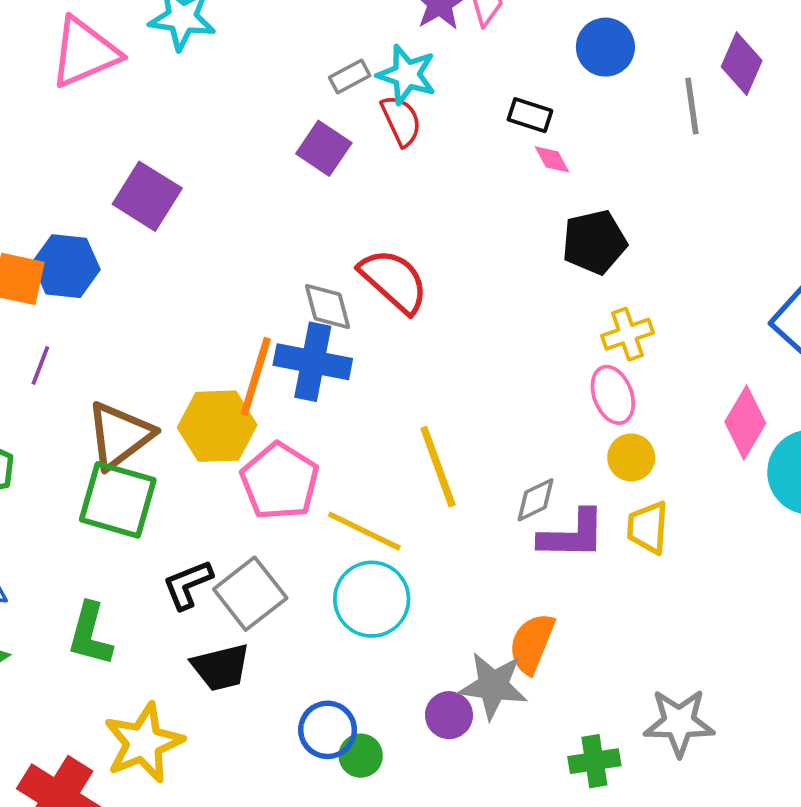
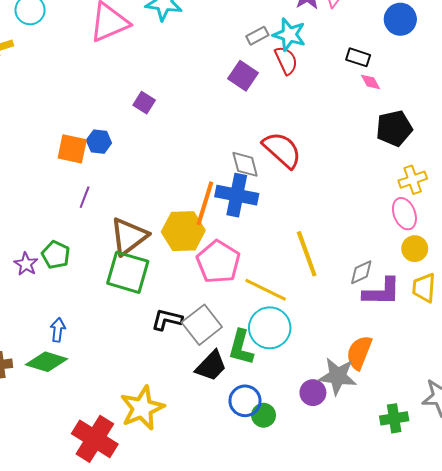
purple square: (147, 196) -> (144, 103), size x0.6
blue hexagon: (66, 266) -> (99, 142), size x0.7
black L-shape: (188, 584) -> (167, 320), turned 36
green L-shape: (90, 634) -> (241, 347), moved
black trapezoid: (221, 667) -> (211, 366), moved, turned -32

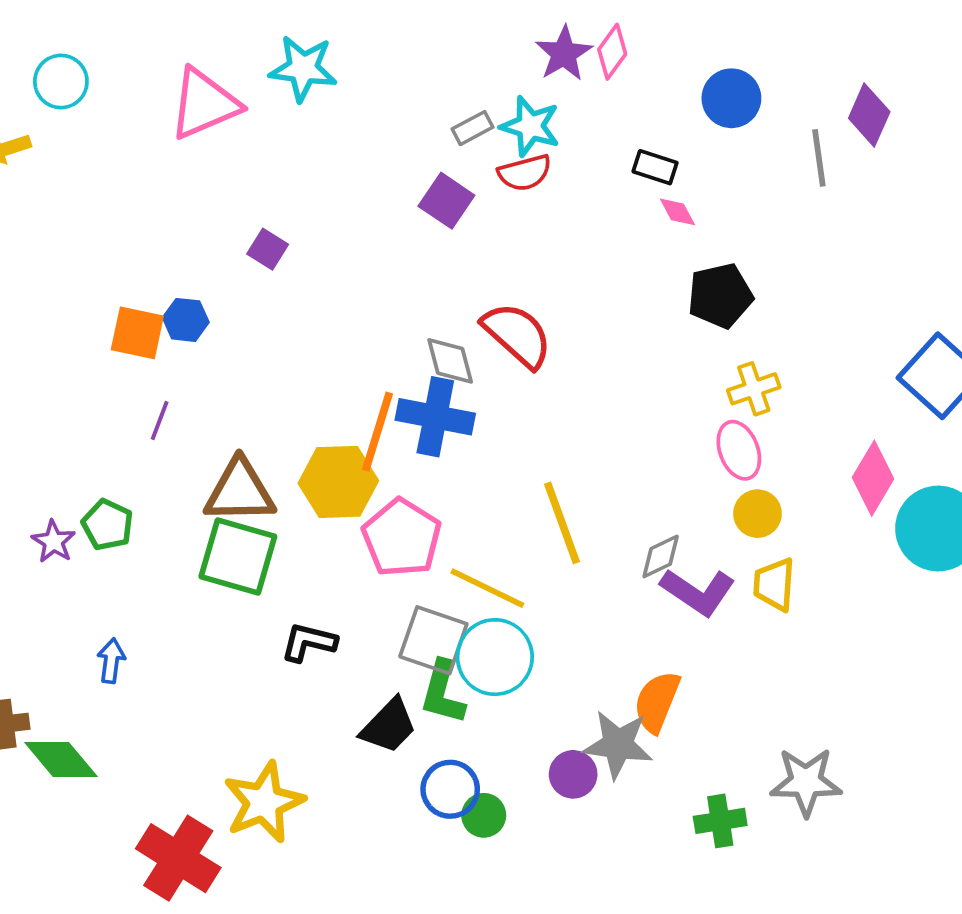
red semicircle: (286, 60) -> (525, 173), turned 100
brown triangle: (129, 236) -> (240, 491), turned 36
purple L-shape: (382, 292) -> (698, 592), turned 33
gray square: (202, 325) -> (433, 640), moved, turned -33
green diamond: (46, 362) -> (61, 759), moved, turned 33

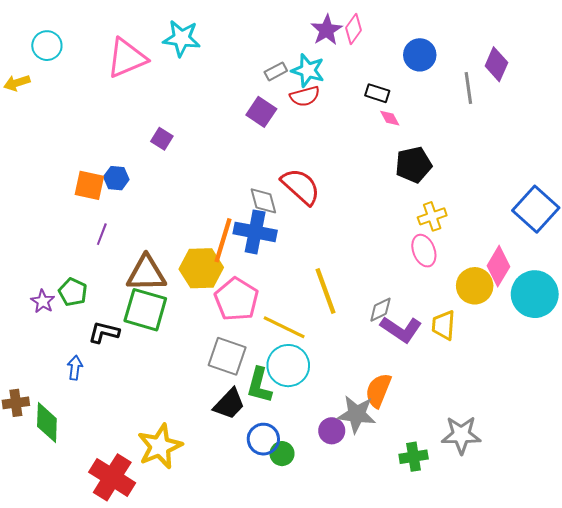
yellow circle: (757, 514) -> (475, 286), moved, size x1.4
gray square: (433, 640) -> (227, 356), moved
black L-shape: (309, 642) -> (104, 332), moved
green diamond: (61, 759) -> (47, 423), turned 42

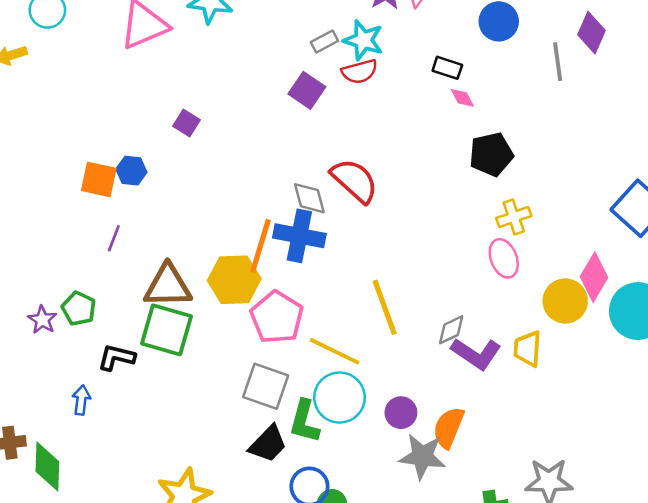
purple circle: (332, 431) -> (401, 413), moved

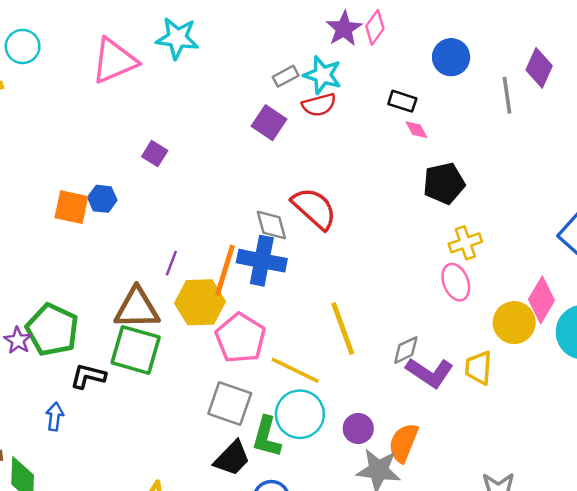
purple line: (114, 238) -> (171, 263), moved
green pentagon: (79, 309) -> (52, 330), size x1.6

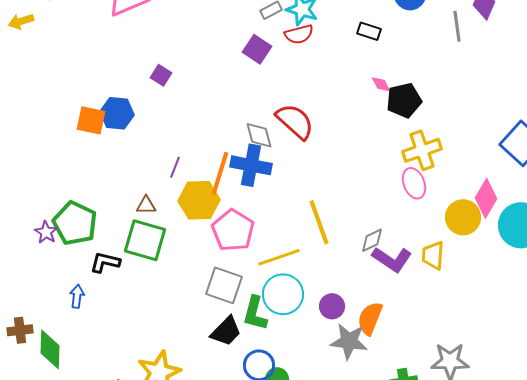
pink diamond: (417, 130) -> (381, 84), moved
blue hexagon: (102, 199) -> (117, 113), size x1.4
yellow cross: (465, 243) -> (422, 150), size x1.4
brown triangle: (137, 308) -> (146, 205), size x0.5
yellow line: (295, 370) -> (279, 257), turned -45

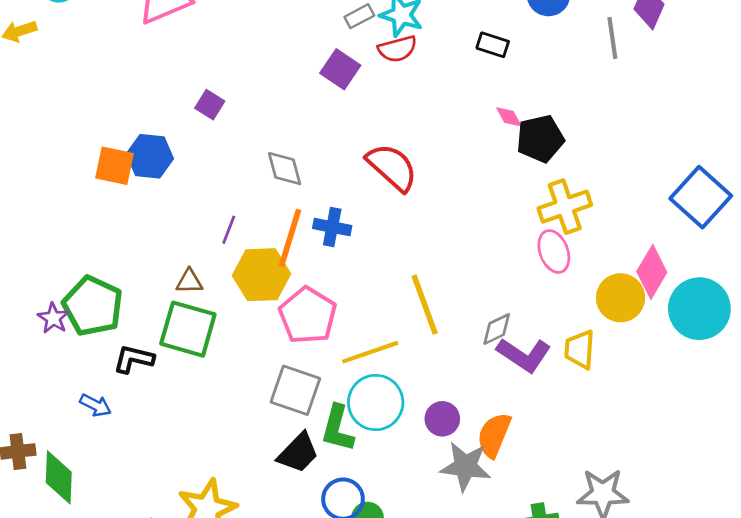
gray diamond: (259, 135) -> (285, 169), moved
blue cross: (251, 165) -> (332, 227), size x0.7
blue arrow: (77, 296) -> (95, 405), turned 110

